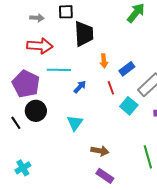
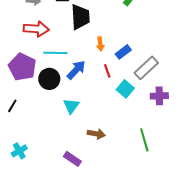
blue arrow: (80, 87) -> (76, 70), size x1.5
black circle: (36, 111) -> (49, 79), moved
black line: (16, 123) -> (12, 106), turned 64
purple rectangle: (105, 176) -> (72, 159), moved

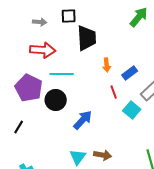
blue arrow: (76, 70) -> (83, 120), moved
cyan triangle: (71, 106) -> (78, 157), moved

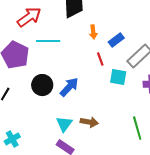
red arrow: (43, 50) -> (29, 17), turned -40
black circle: (56, 100) -> (42, 85), moved
cyan square: (132, 110) -> (118, 77), turned -30

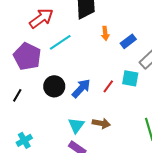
cyan line: (48, 41) -> (60, 42), turned -35
red line: (100, 59) -> (108, 86), moved, turned 56

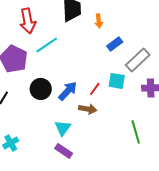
red arrow: (41, 18) -> (28, 21), turned 115
orange arrow: (105, 33) -> (99, 21), moved
brown arrow: (101, 123) -> (88, 109), moved

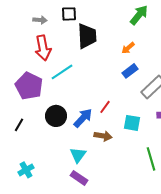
orange arrow: (99, 21) -> (128, 48), moved, turned 56
cyan square: (117, 81) -> (132, 123), moved
red line: (95, 89) -> (105, 107), moved

